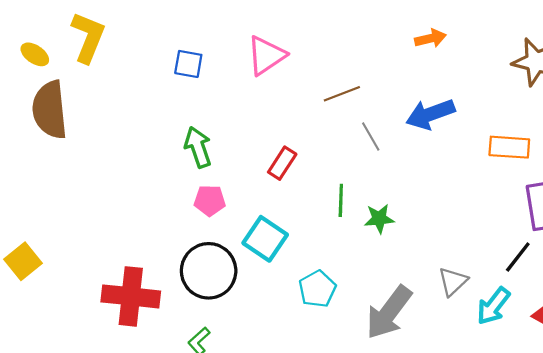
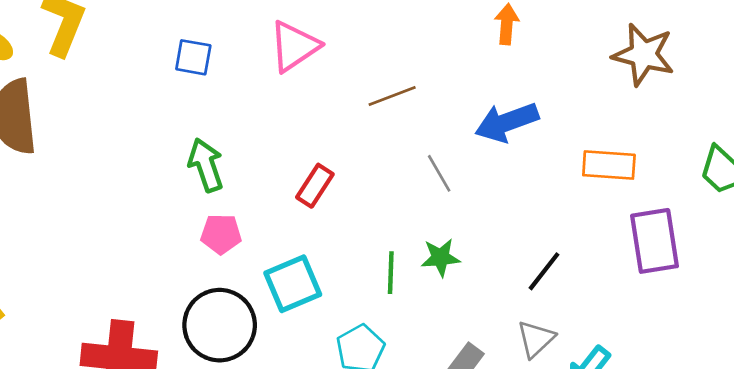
orange arrow: (430, 38) -> (507, 24), turned -72
gray line: (371, 136) -> (439, 173), moved
green line: (341, 200) -> (391, 273), moved
cyan square: (265, 239) -> (293, 284), turned 33
black line: (518, 257) -> (544, 271), moved

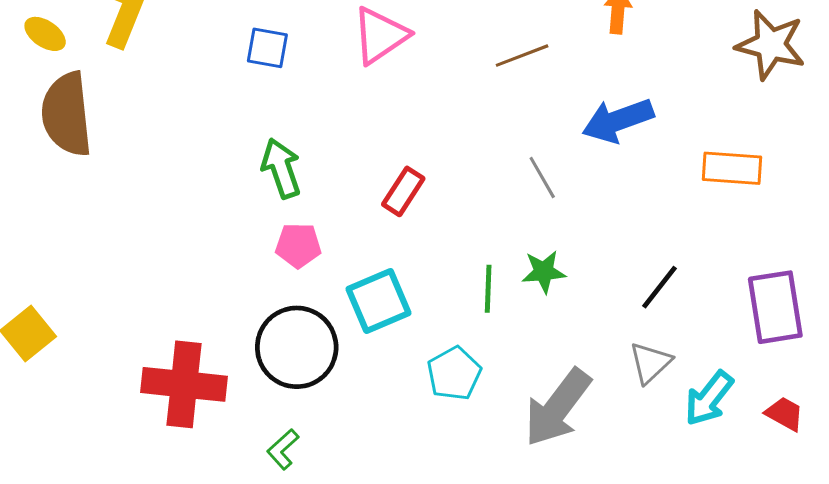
brown line: (392, 96) -> (522, 56), moved
purple rectangle: (654, 241) -> (775, 307), moved

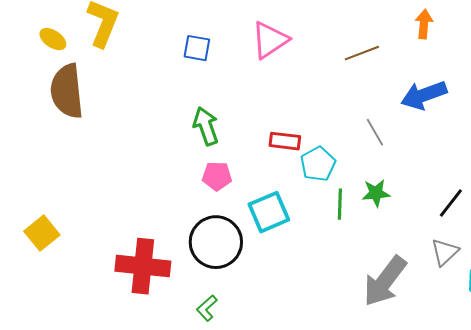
red rectangle: (403, 191) -> (285, 141), turned 64
cyan pentagon: (454, 374) -> (318, 164), moved

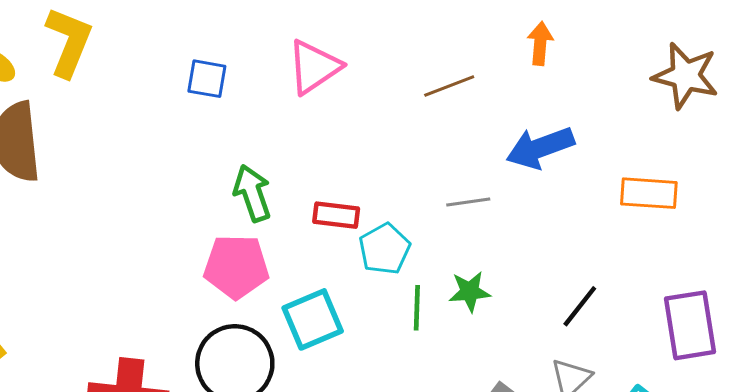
green arrow: (206, 126) -> (252, 193), moved
gray line: (375, 132) -> (468, 202), turned -68
pink pentagon: (217, 176) -> (236, 267), size x1.5

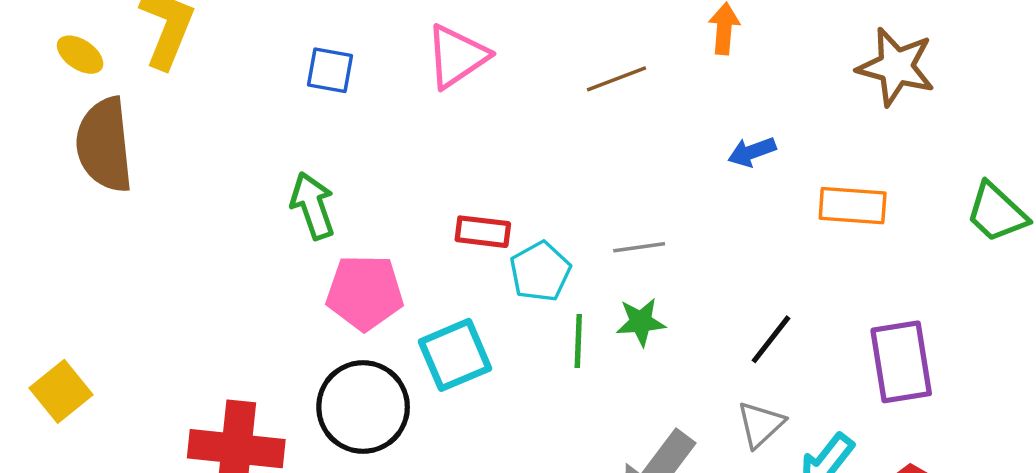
blue arrow: (540, 148) -> (752, 152), moved, size x0.6
green arrow: (252, 193) -> (313, 206), moved
gray line: (468, 202) -> (639, 247), moved

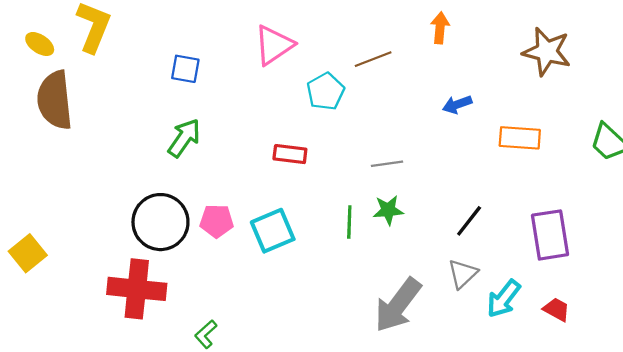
blue square: (330, 70) -> (185, 69), moved
green arrow: (313, 206) -> (184, 138), turned 54
cyan pentagon: (540, 272) -> (326, 91), moved
pink pentagon: (365, 292) -> (217, 221), moved, size x0.7
black circle: (363, 407) -> (160, 222), moved

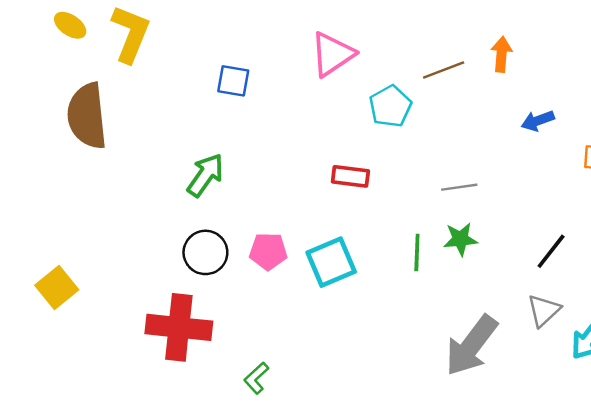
orange arrow: (440, 28) -> (502, 54), moved
yellow ellipse: (40, 44) -> (70, 25), moved
green arrow: (184, 138) -> (205, 175), moved
black circle: (160, 222) -> (205, 252), size x0.7

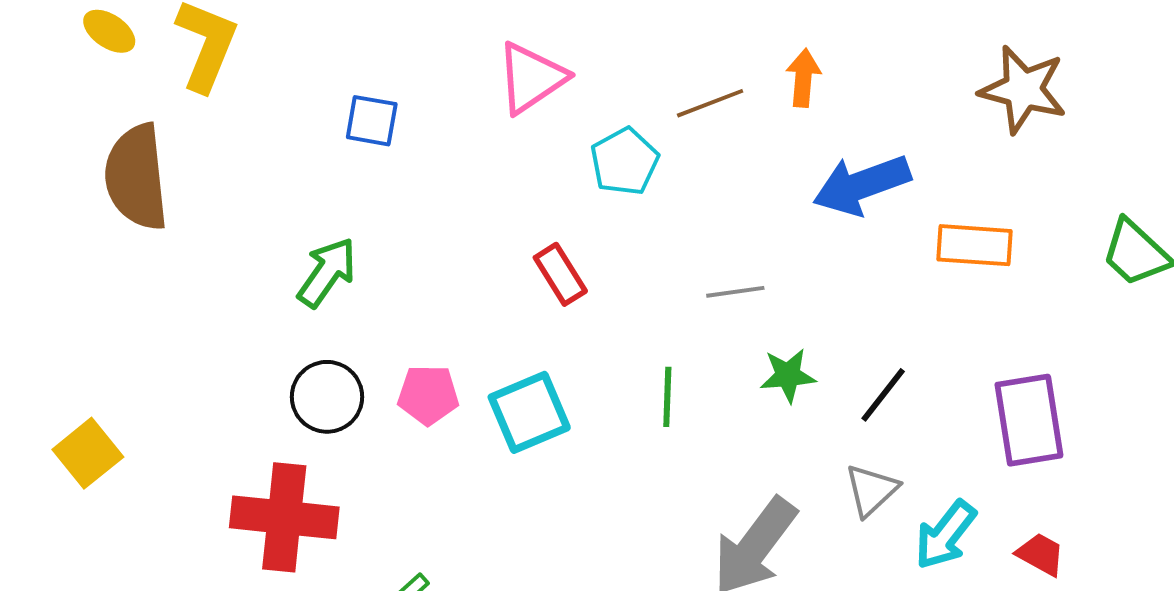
blue arrow: (538, 121) -> (862, 185), size x1.8
red rectangle: (350, 176) -> (560, 274), turned 51
green star: (460, 239) -> (788, 375), moved

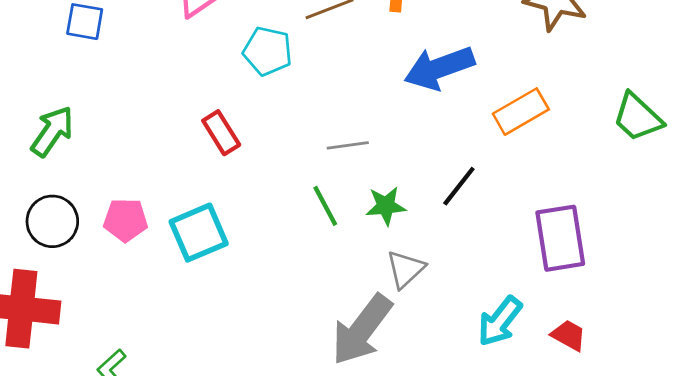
cyan pentagon: (625, 162) -> (268, 51), turned -30
orange rectangle: (975, 245) -> (521, 112), turned -34
black line: (883, 395) -> (459, 186), moved
green line: (667, 397) -> (325, 206), moved, turned -30
gray triangle: (871, 490) -> (405, 269), moved

